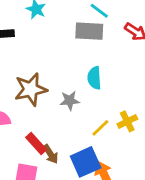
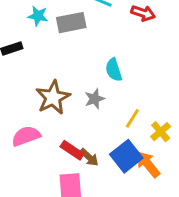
gray rectangle: (89, 31) -> (71, 23), moved
yellow cross: (127, 121) -> (161, 132), moved

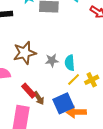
cyan semicircle: (114, 70) -> (70, 63), moved
yellow cross: (161, 132) -> (92, 80), moved
orange arrow: (148, 164) -> (76, 112), turned -66

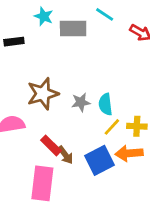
yellow cross: (92, 80) -> (137, 126), turned 32
orange arrow: (76, 112) -> (129, 153), moved

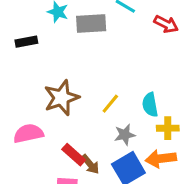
gray star: (81, 102) -> (125, 135), moved
cyan semicircle: (105, 104) -> (150, 105), moved
yellow line: (112, 127) -> (110, 104), moved

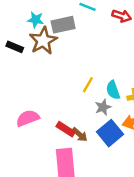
black rectangle: (26, 42) -> (15, 47), turned 42
brown star: (62, 98) -> (43, 41), moved
cyan semicircle: (150, 105) -> (113, 90), moved

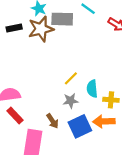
black rectangle: (15, 47) -> (14, 28), turned -48
gray star: (103, 107) -> (71, 101), moved
red rectangle: (66, 129) -> (15, 115), moved

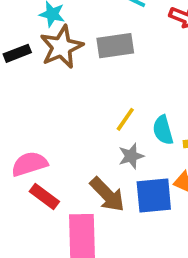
gray rectangle: (62, 19) -> (115, 46), moved
brown arrow: (52, 121) -> (107, 195), size x1.5
blue square: (80, 126) -> (154, 196), turned 30

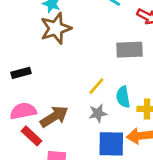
gray rectangle: (115, 46) -> (129, 50), moved
black rectangle: (17, 53) -> (21, 73), moved
brown arrow: (107, 195) -> (54, 117), moved, turned -84

